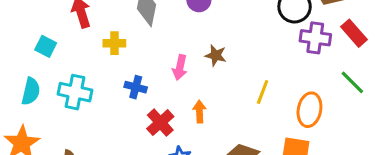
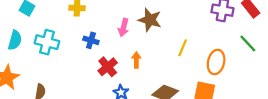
brown star: (216, 55) -> (150, 20), size x1.5

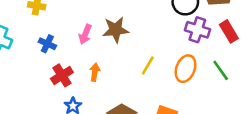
brown star: (150, 20) -> (116, 30), turned -30
orange ellipse: (216, 62) -> (185, 69), moved

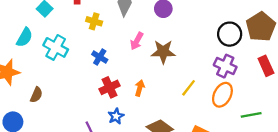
purple cross: (197, 30) -> (225, 66), moved
pink arrow: (85, 34) -> (137, 41), moved
green line: (221, 70) -> (251, 115), moved, turned -72

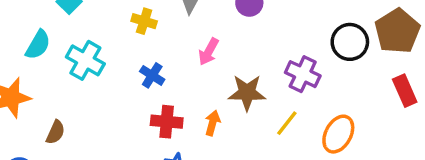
brown star: (163, 52) -> (247, 93), moved
purple cross: (225, 66) -> (303, 74), moved
red cross: (109, 87) -> (167, 122), turned 30

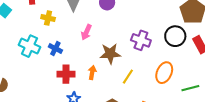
black circle: (350, 42) -> (175, 36), moved
cyan cross: (85, 60) -> (29, 46), moved
yellow line: (287, 123) -> (128, 77), moved

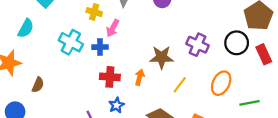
pink arrow: (86, 32) -> (113, 28), moved
blue cross: (55, 48) -> (100, 47), turned -32

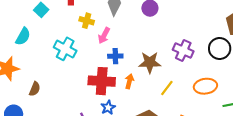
blue cross: (100, 47) -> (115, 56), moved
red cross: (110, 77) -> (102, 81), size x1.4
orange ellipse: (221, 83) -> (205, 86), turned 55

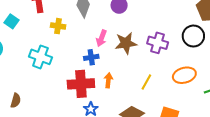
pink arrow: (104, 36) -> (102, 38), moved
brown star: (150, 62) -> (126, 43), moved

